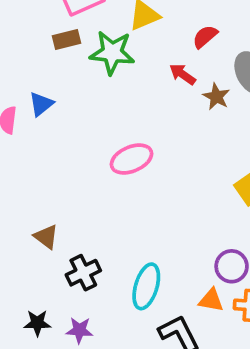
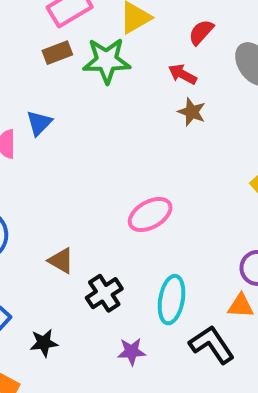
brown star: (216, 97) -> (192, 112), moved
pink ellipse: (132, 159) -> (150, 215), moved
black star: (37, 323) -> (44, 343), moved
purple star: (79, 330) -> (131, 352), moved

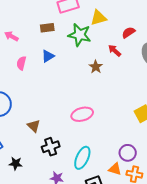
brown rectangle: (57, 53) -> (47, 28), moved
brown star: (192, 112) -> (96, 67), moved
blue triangle: (39, 123) -> (48, 56), moved

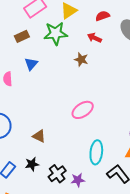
red semicircle: (128, 33) -> (103, 16), turned 32
black cross: (51, 147) -> (57, 174), moved
black star: (16, 163) -> (32, 164), moved

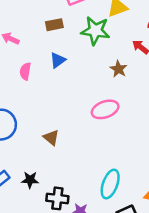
pink ellipse: (83, 110) -> (105, 109), moved
brown triangle: (39, 136) -> (51, 138), moved
black cross: (57, 174) -> (57, 198), turned 30

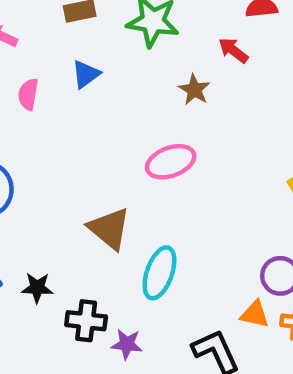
brown triangle: (51, 138) -> (109, 229), moved, size x1.5
cyan ellipse: (110, 184) -> (159, 273), moved

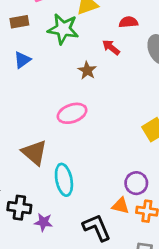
cyan ellipse: (159, 273) -> (64, 180), turned -32

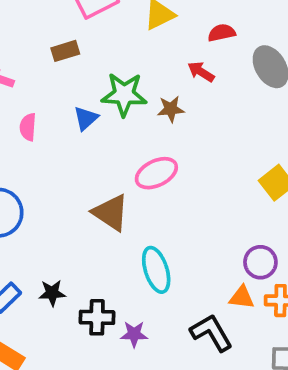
green star: (63, 29) -> (124, 94), moved
blue triangle: (22, 60) -> (86, 118), moved
brown star: (87, 70) -> (171, 109), turned -30
brown triangle: (34, 153) -> (111, 213), moved

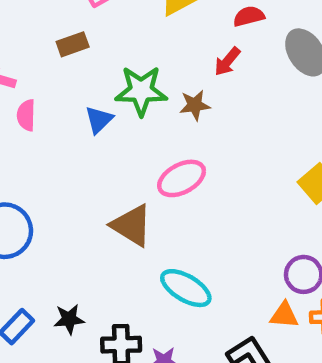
red arrow: (201, 72) -> (227, 61), turned -80
pink semicircle: (28, 127) -> (26, 115), moved
cyan ellipse: (156, 270) -> (186, 288), turned -39

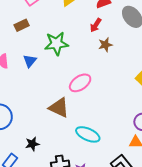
brown star: (195, 105) -> (105, 45), moved
blue triangle: (99, 120) -> (30, 61), moved
black star: (69, 319) -> (32, 144), moved

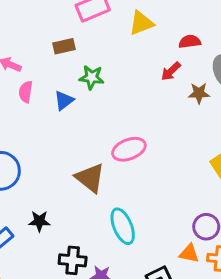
green star: (56, 44) -> (92, 77), moved, size x0.7
brown star: (105, 45) -> (199, 93), moved
cyan ellipse: (88, 134) -> (123, 226), turned 30

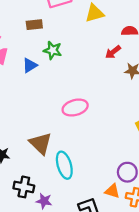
brown triangle: (90, 178) -> (41, 143), moved

